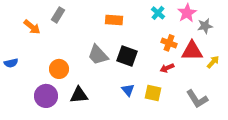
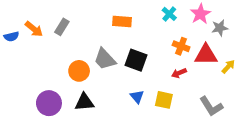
gray rectangle: (58, 15) -> (62, 27), moved
blue semicircle: (11, 63) -> (11, 37), moved
orange circle: (59, 69) -> (79, 71), moved

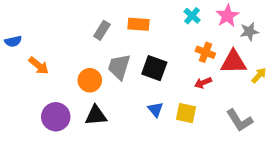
gray rectangle: (62, 27) -> (102, 30), moved
orange arrow: (34, 29) -> (39, 66), moved
gray trapezoid: (105, 59) -> (119, 67), turned 60

